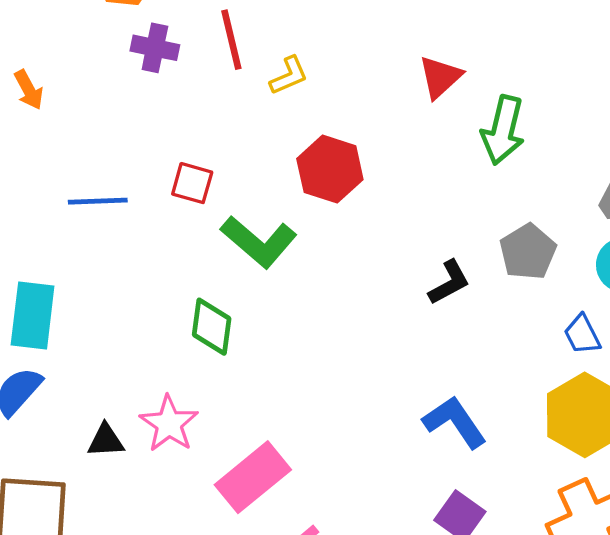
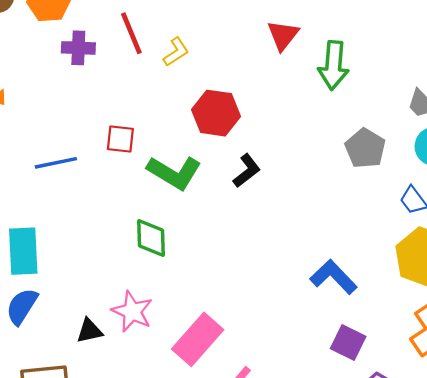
black L-shape: (449, 282) -> (247, 171), moved

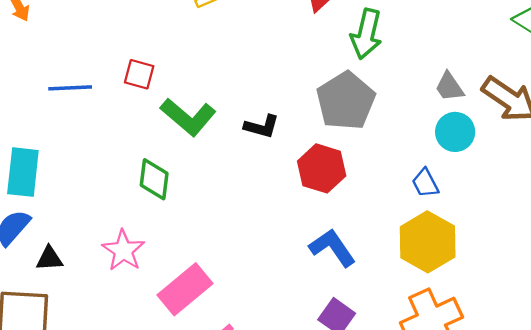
red hexagon: (216, 113) -> (322, 168), moved
gray pentagon: (365, 148) -> (346, 101), moved, size x1.4
black L-shape: (247, 171) -> (262, 126), turned 44
black triangle: (90, 331) -> (49, 259), moved

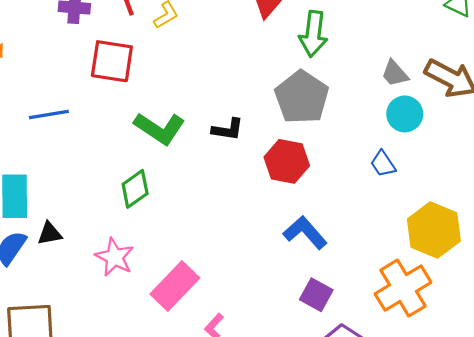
red square: (139, 74) -> (112, 61), moved, size x1.6
green diamond: (154, 179) -> (135, 189), turned 54
yellow hexagon: (428, 242) -> (434, 230), moved
black triangle: (49, 259) -> (50, 234), moved

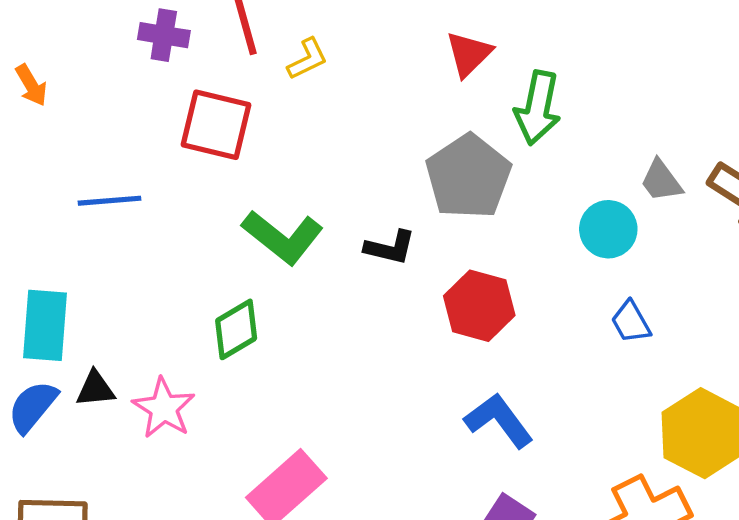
gray pentagon: (302, 97) -> (468, 177), moved
cyan circle: (405, 114) -> (608, 229), moved
pink star: (115, 257) -> (164, 408), moved

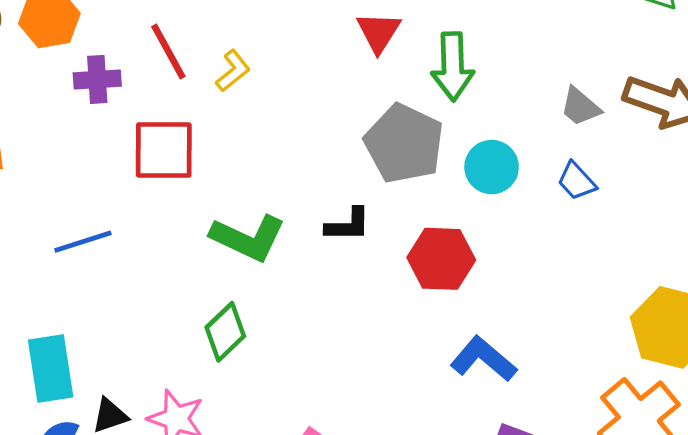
cyan circle: (608, 229) -> (492, 167), moved
blue trapezoid: (631, 322) -> (577, 181), moved

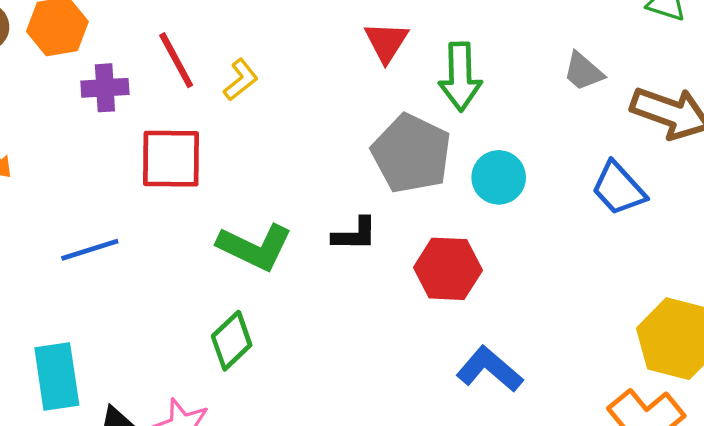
gray trapezoid: (580, 107) -> (583, 71), moved
blue trapezoid: (577, 181) -> (618, 189), moved, size x1.4

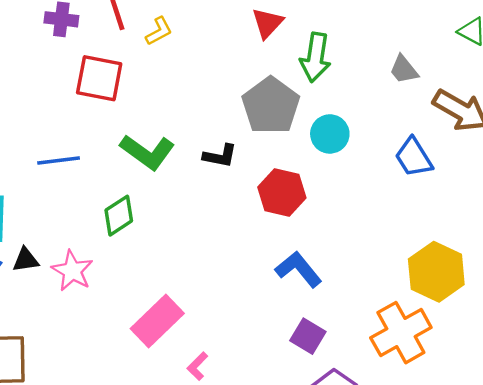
blue line: (90, 250) -> (59, 161), moved

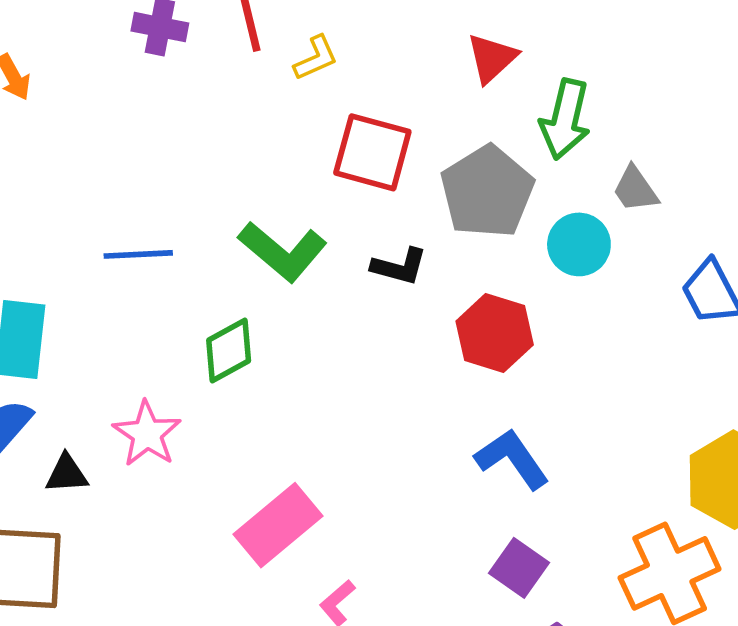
gray trapezoid: (404, 70) -> (635, 189), moved
red square: (99, 78) -> (372, 152), moved
black triangle: (26, 260) -> (67, 474), moved

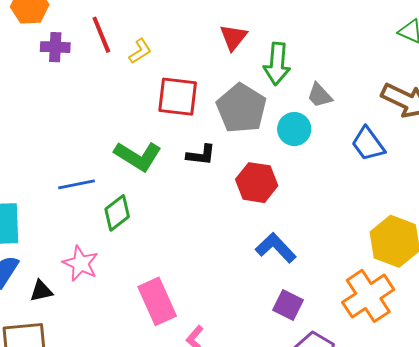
blue line: (138, 254) -> (77, 184), moved
pink rectangle: (278, 525) -> (157, 301), turned -66

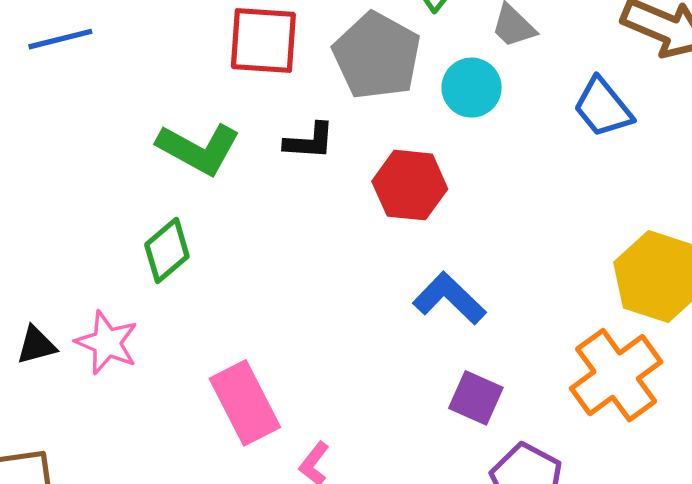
blue line: (77, 184) -> (60, 39), moved
black triangle: (41, 291) -> (36, 345), moved

